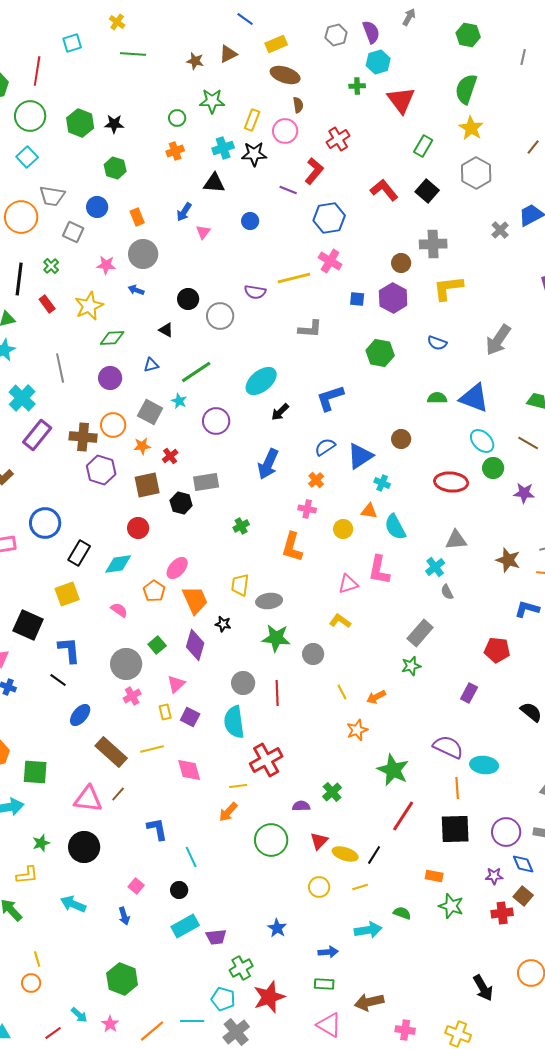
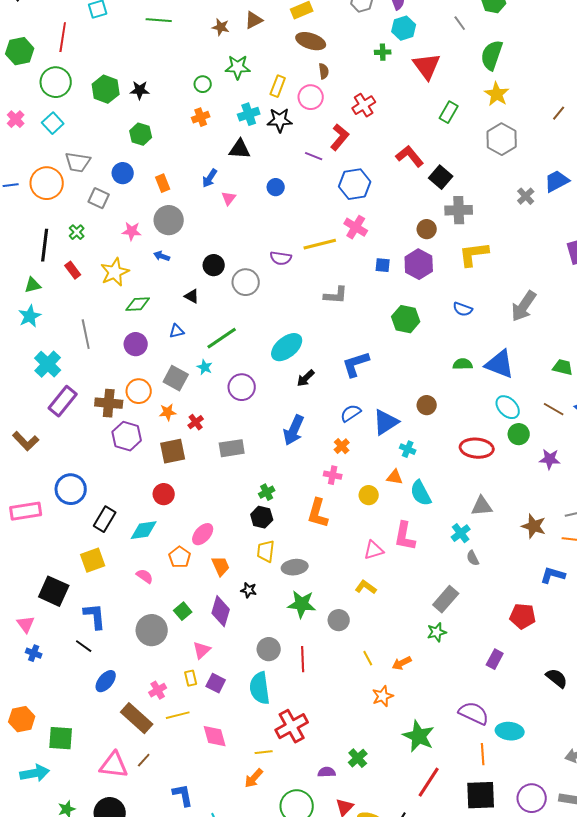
gray line: (523, 57) -> (460, 23), moved, turned -49
black square: (427, 191) -> (441, 177), moved
black hexagon: (181, 503) -> (262, 517), moved
orange trapezoid: (195, 600) -> (221, 566), size x0.7
pink cross: (132, 696) -> (158, 690), moved

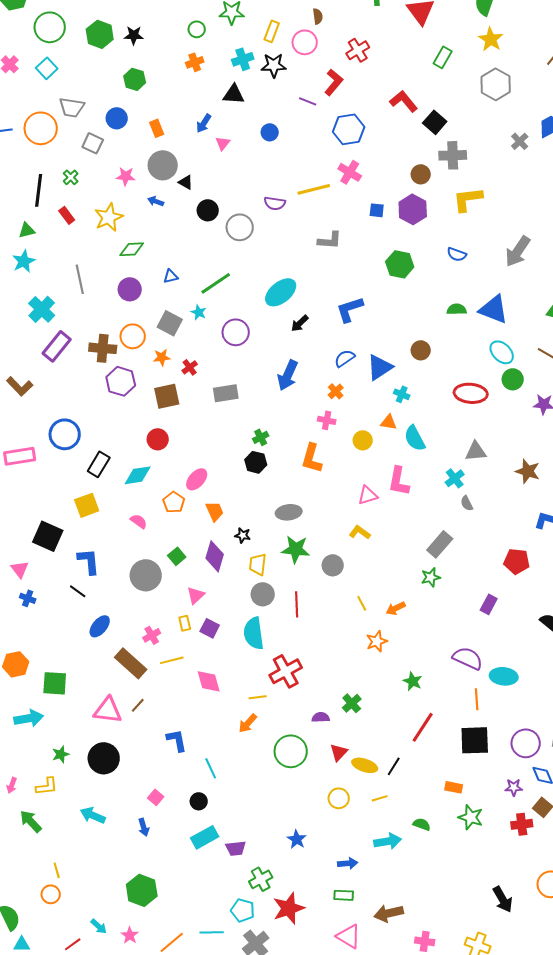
black triangle: (192, 296) -> (186, 182), moved
yellow trapezoid: (266, 551) -> (258, 564), moved
green star: (419, 736) -> (413, 681), size x0.6

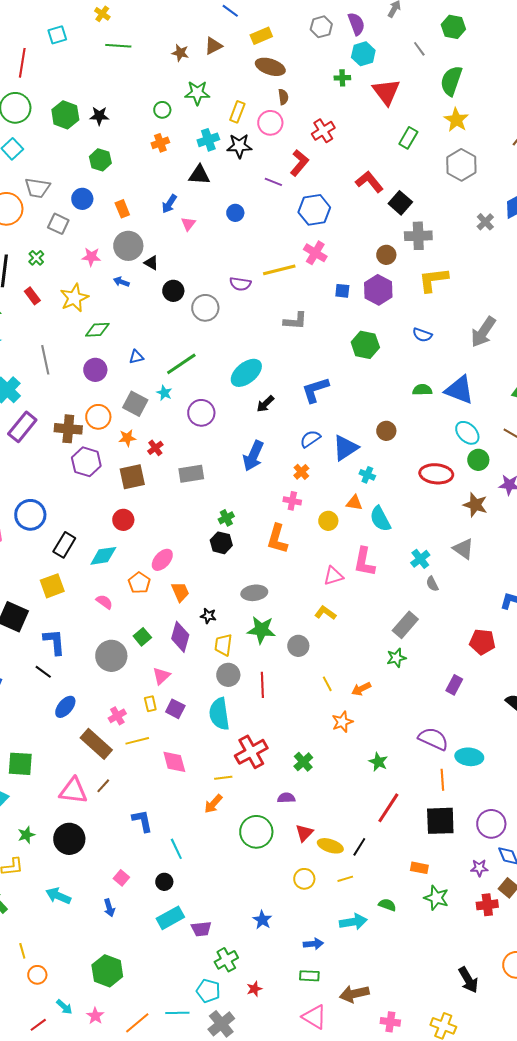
gray triangle: (476, 451) -> (463, 549), moved, turned 40
brown star: (528, 471) -> (475, 505), moved
green cross: (352, 703) -> (303, 762), moved
orange circle: (51, 894) -> (37, 975), moved
red star: (289, 908) -> (254, 989), size x0.5

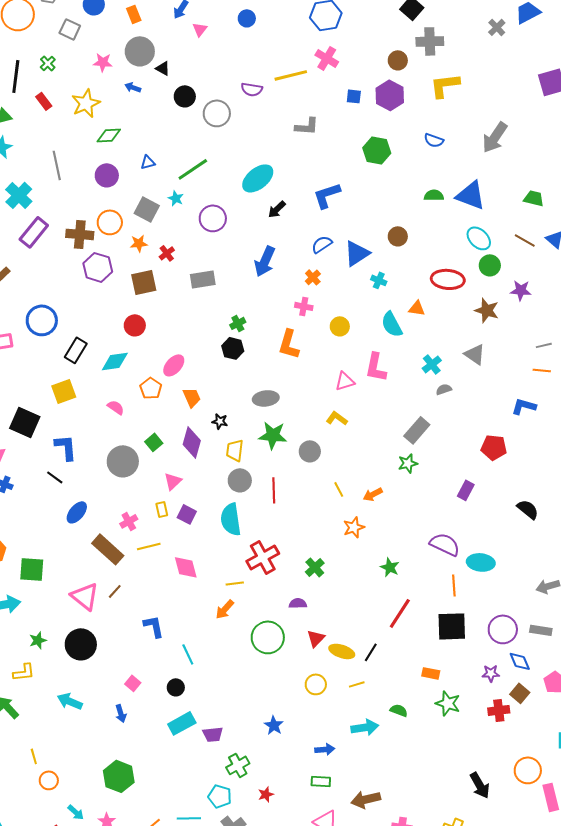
orange triangle: (354, 503) -> (417, 308), moved
gray semicircle: (432, 584) -> (444, 389), turned 98
pink triangle: (73, 791) -> (85, 596), turned 32

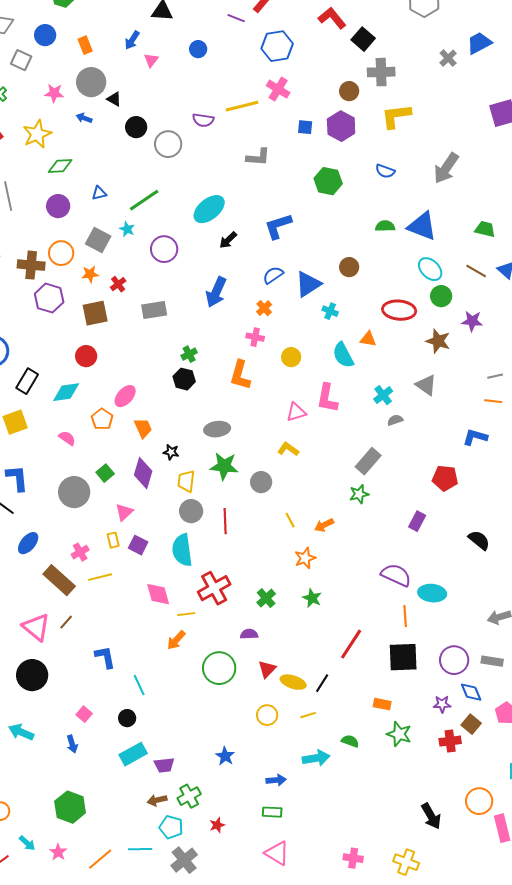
pink diamond: (186, 567) -> (158, 594), moved
green star: (390, 567) -> (312, 598), moved
brown arrow: (366, 799) -> (157, 800), moved, size x0.7

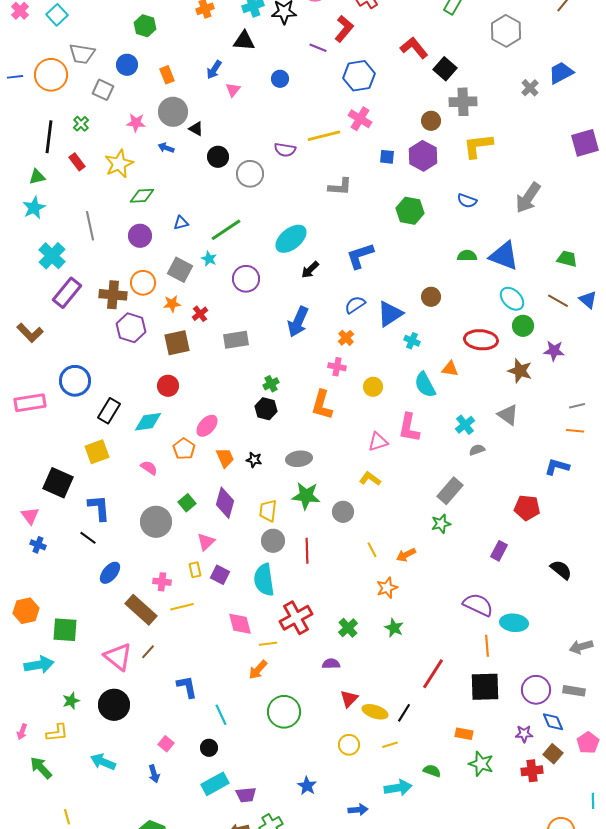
black star: (171, 452) -> (254, 460), moved
pink cross: (80, 552) -> (162, 582), turned 36
green circle: (219, 668) -> (284, 712), moved

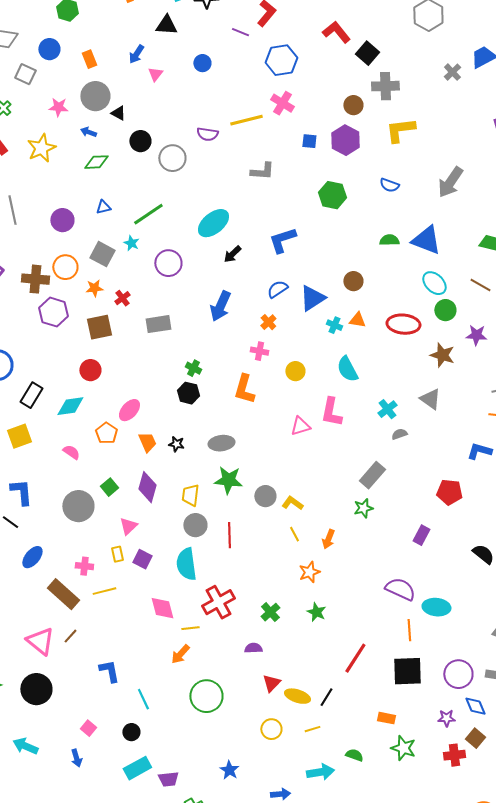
green diamond: (142, 196) -> (96, 162), moved
orange triangle: (450, 369) -> (357, 320), moved
green cross: (271, 384) -> (193, 368), turned -35
yellow L-shape: (370, 479) -> (292, 503), moved
orange arrow: (406, 555) -> (328, 539), turned -42

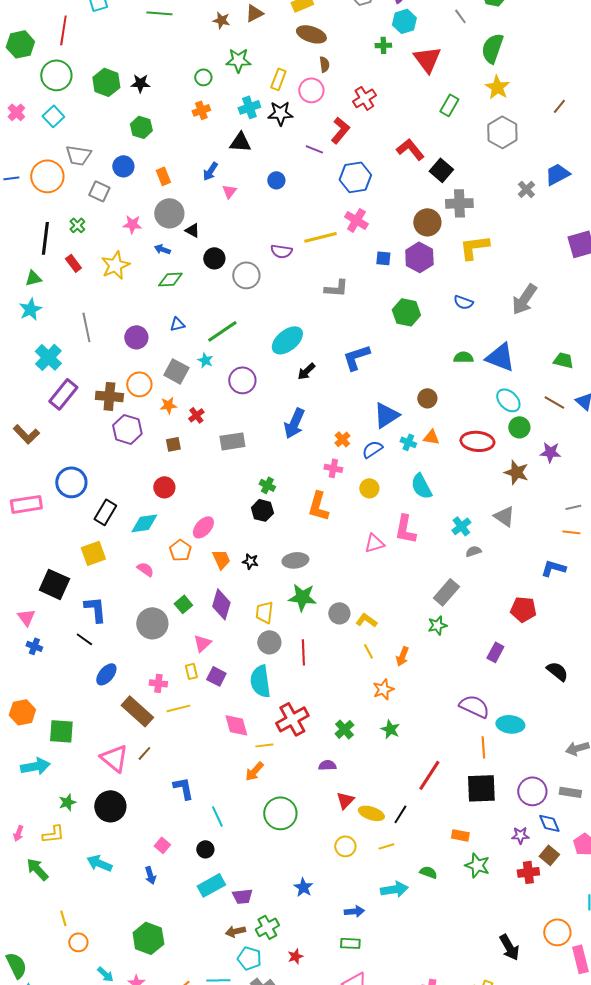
brown circle: (353, 105) -> (427, 222), size x1.4
blue semicircle: (277, 289) -> (372, 449), moved
brown square: (99, 327) -> (173, 444), size x0.6

